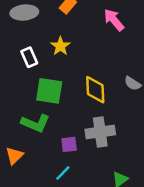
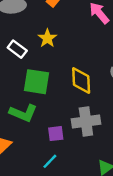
white rectangle: (29, 57) -> (17, 49), turned -30

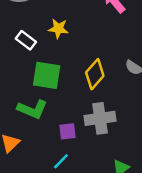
yellow star: (47, 38) -> (58, 29), turned -30
yellow diamond: (81, 80) -> (95, 74), turned 44

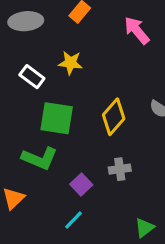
gray cross: (100, 118) -> (120, 169), size x0.6
purple square: (67, 131) -> (81, 185), turned -36

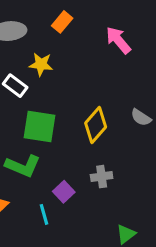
yellow star: (70, 63) -> (41, 64), moved
cyan line: (74, 220) -> (44, 214), moved, turned -60

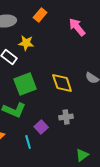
yellow diamond: (96, 125) -> (62, 83), turned -60
green square: (39, 127) -> (25, 84), turned -30

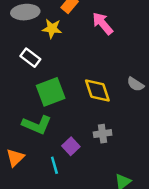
pink arrow: (77, 27) -> (103, 23), moved
yellow star: (26, 43) -> (52, 29), moved

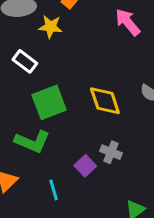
pink arrow: (103, 23) -> (128, 22), moved
gray cross: (103, 134) -> (111, 152), turned 30
purple square: (71, 146) -> (85, 166), moved

